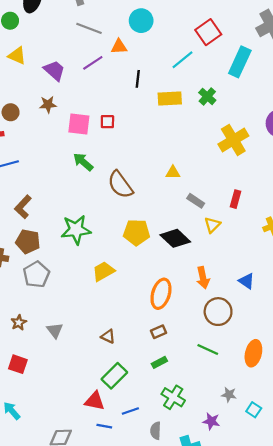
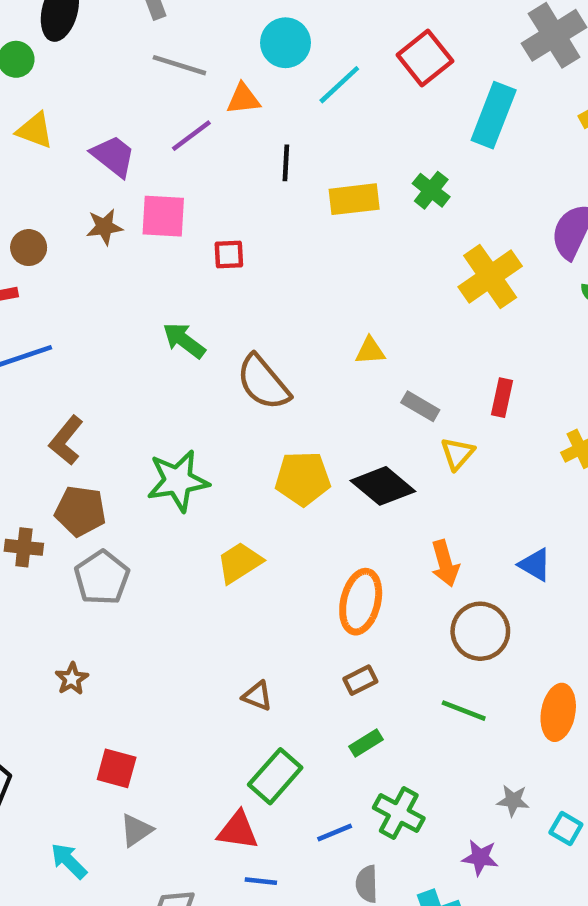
cyan line: (182, 60) -> (339, 85), moved
pink square: (79, 124) -> (163, 216), moved
gray triangle: (55, 330) -> (136, 830), moved, turned 36
red square: (18, 364) -> (117, 768), moved
blue line: (130, 411) -> (335, 832), moved

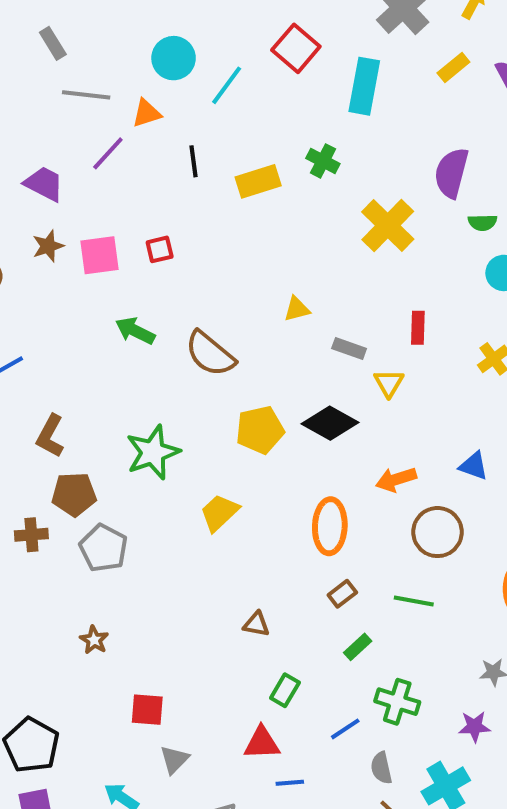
pink square: (163, 216) -> (100, 255), moved
orange arrow: (445, 563) -> (396, 479), turned 99
green line: (464, 711) -> (414, 601), moved
green rectangle: (275, 776) -> (285, 690), size x0.7

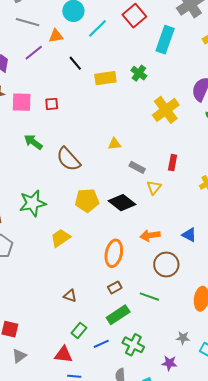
black line: (194, 161) -> (75, 63), turned -42
green rectangle: (358, 647) -> (118, 315), size x1.6
blue line: (345, 729) -> (101, 344), moved

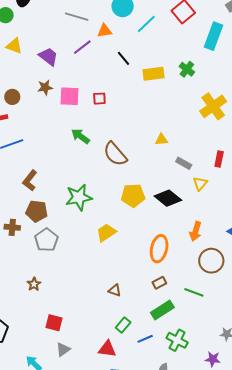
orange arrow: (150, 235) -> (195, 231), turned -66

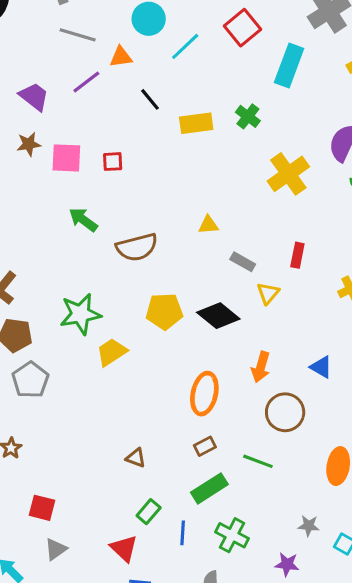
brown semicircle: (115, 154) -> (137, 247), turned -64
yellow trapezoid: (106, 233) -> (112, 352), moved
blue line: (145, 339) -> (183, 533), turned -63
red triangle: (107, 349) -> (124, 548), turned 36

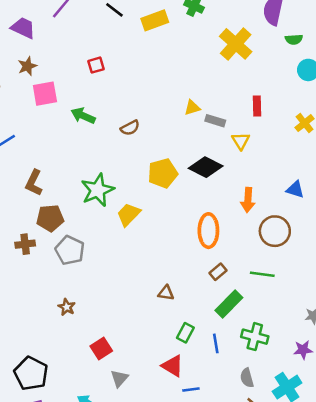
pink square: (66, 158) -> (45, 94), moved
yellow triangle: (208, 225) -> (192, 108), moved
brown semicircle: (137, 247) -> (130, 128), size x0.6
red square: (42, 508) -> (101, 348), turned -35

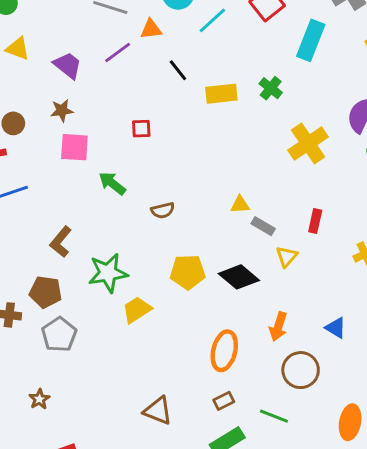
brown L-shape: (34, 183) -> (61, 242), moved
brown triangle: (166, 293) -> (158, 411), size x1.5

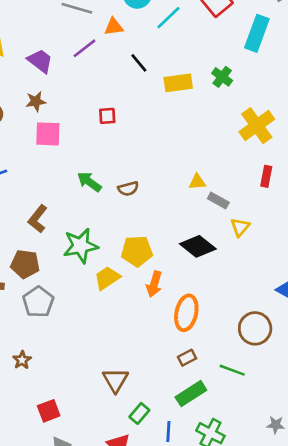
green arrow: (112, 183) -> (89, 182), moved
red rectangle: (315, 221) -> (266, 176), moved
yellow pentagon: (188, 272) -> (137, 251), moved
orange arrow: (278, 327) -> (154, 284), moved
brown triangle: (158, 411) -> (115, 380), moved, turned 40

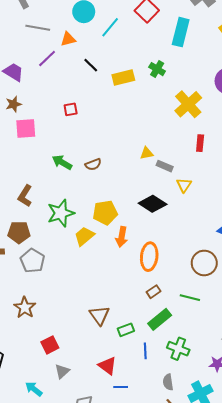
brown star: (22, 360) -> (25, 308), size x1.5
green rectangle: (139, 413) -> (126, 330), moved, turned 35

